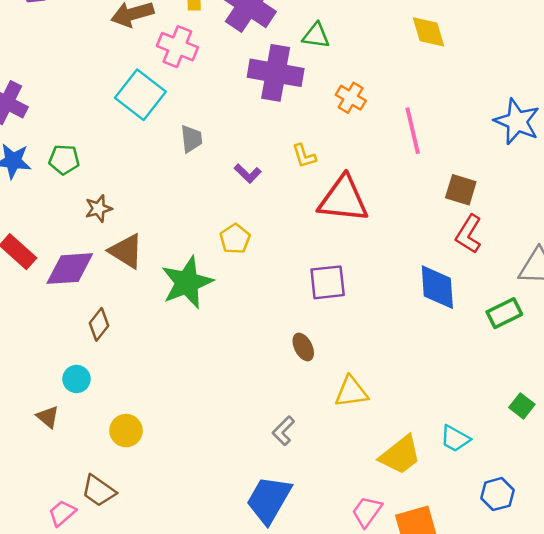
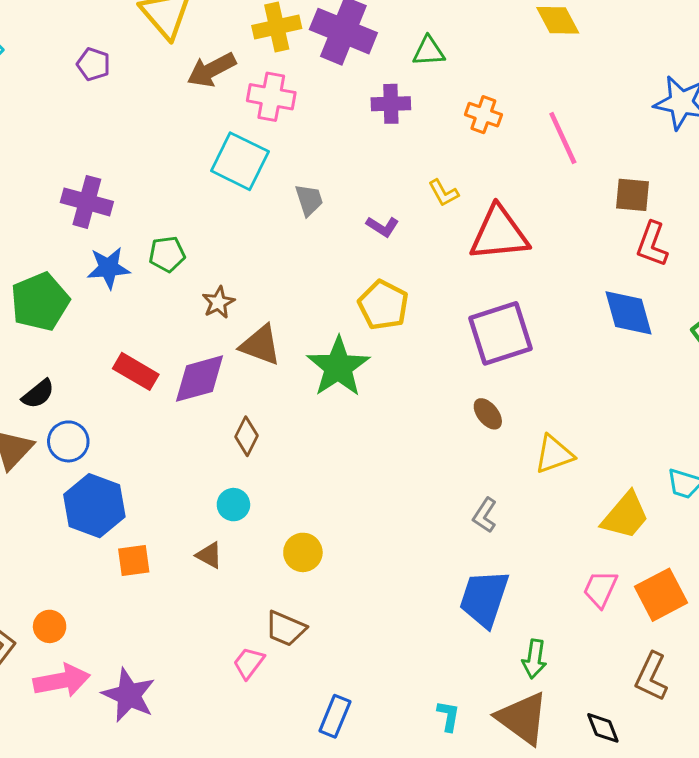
purple cross: (276, 73) -> (391, 104), size x0.6
yellow pentagon: (235, 239) -> (383, 305), size x1.4
purple square: (328, 282) -> (501, 333), size x1.4

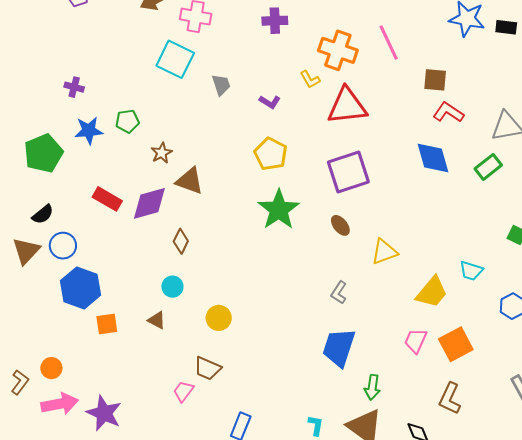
orange cross: (483, 115) -> (338, 50), moved, size x1.6
purple cross: (87, 202) -> (74, 87), size x0.6
red L-shape: (652, 244) -> (448, 112), turned 104
green star: (338, 367) -> (279, 210), moved

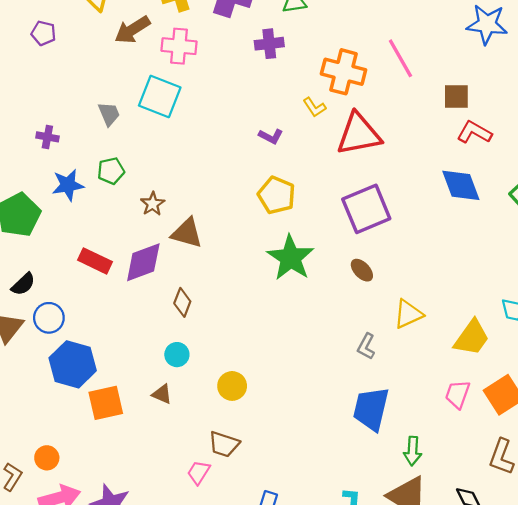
gray trapezoid: (221, 85) -> (109, 114), moved
yellow triangle: (384, 252) -> (408, 314), moved
orange square: (107, 324) -> (106, 403), size x1.4

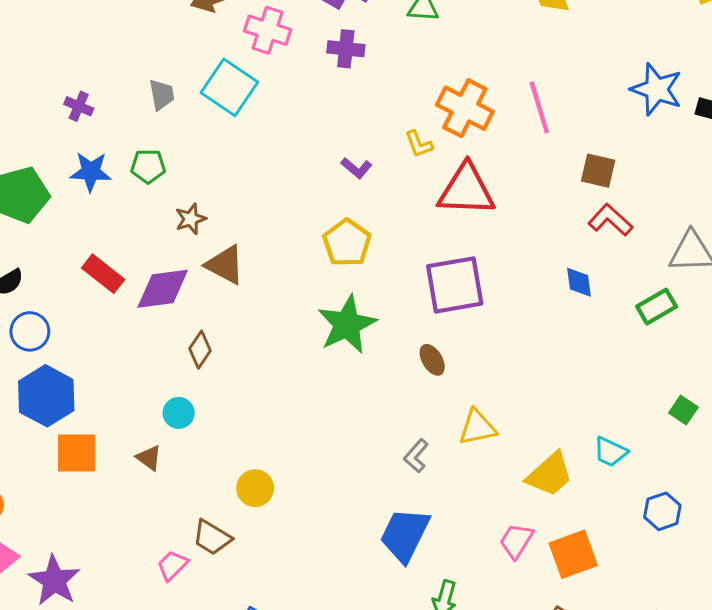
purple cross: (269, 44) -> (346, 49), moved
blue diamond: (461, 185) -> (579, 282), size x0.6
yellow circle: (232, 386) -> (255, 488), moved

